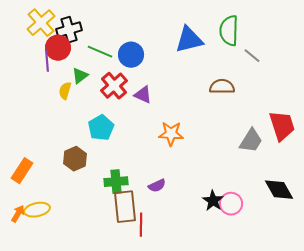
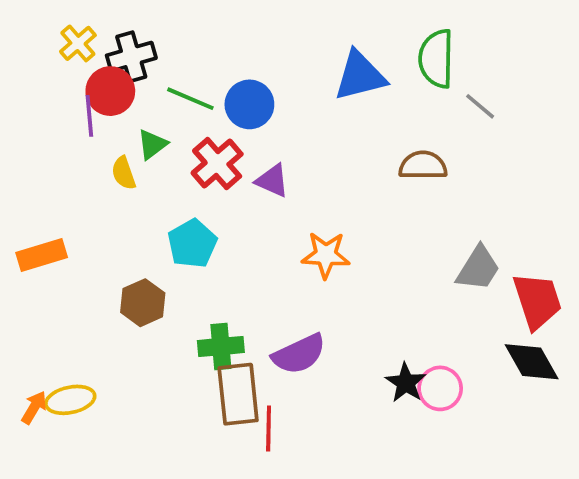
yellow cross: (41, 23) -> (78, 43), size x0.7
yellow semicircle: (65, 91) -> (124, 173), turned -36
red trapezoid: (282, 126) -> (537, 301), moved
orange rectangle: (22, 171) -> (42, 255), moved, turned 40
purple semicircle: (157, 186) -> (299, 354), size x1.6

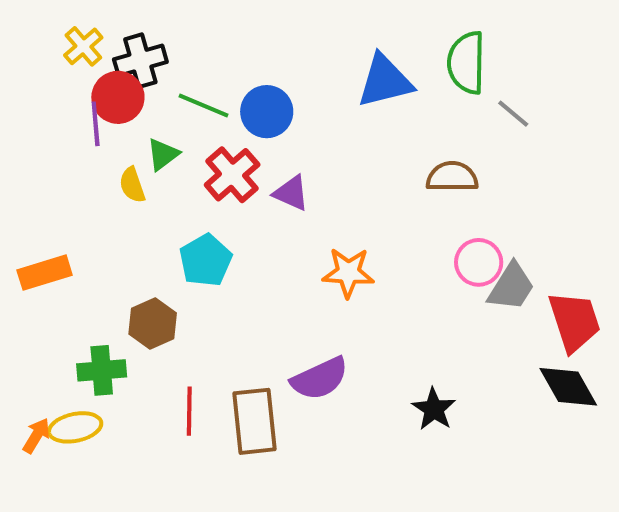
green cross: (221, 347) -> (102, 370), moved
pink circle: (440, 388) -> (479, 262), moved
red line: (269, 428) -> (189, 411), moved

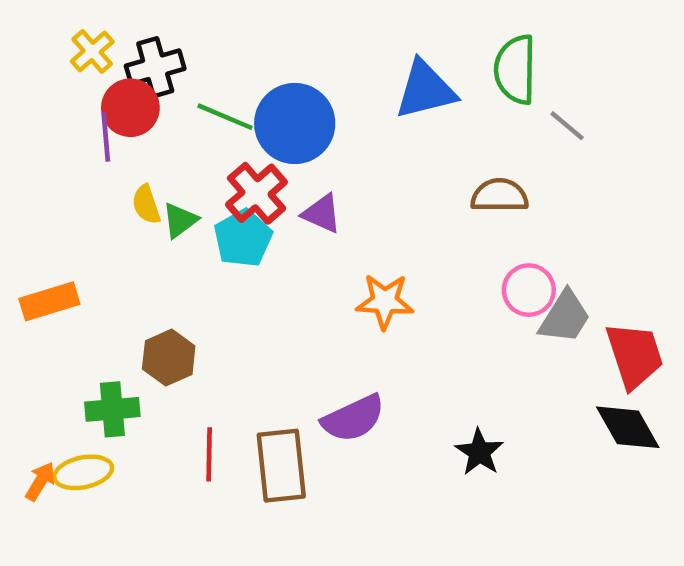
blue circle: (267, 112) -> (295, 123), size x1.4
green triangle: (163, 154) -> (180, 220), moved
cyan pentagon: (206, 260) -> (243, 238), moved

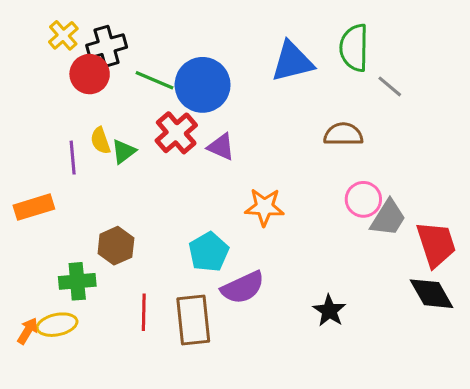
purple line: (106, 137) -> (73, 158), moved
cyan pentagon: (243, 238) -> (209, 252), moved

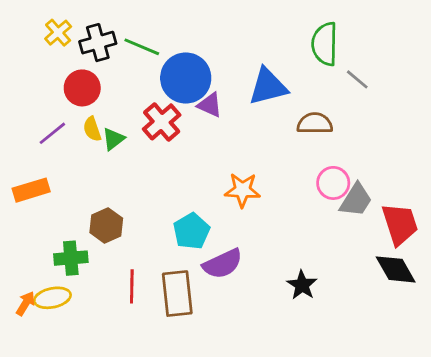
blue triangle: (292, 62) -> (268, 87), moved
red circle: (90, 74) -> (82, 88), moved
green line: (155, 80) -> (142, 47), moved
purple triangle: (221, 147) -> (210, 105), moved
purple line: (73, 158) -> (52, 133), moved, turned 56

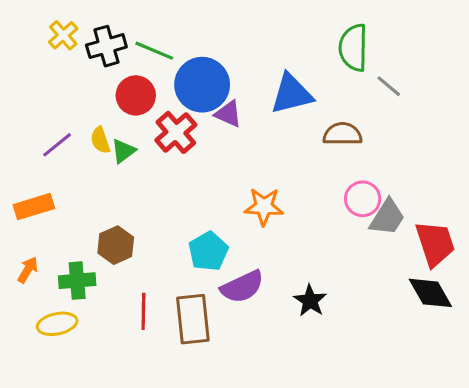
red circle: (82, 88) -> (136, 95), moved
black star: (302, 285) -> (310, 301), moved
orange arrow: (25, 303) -> (28, 270), moved

